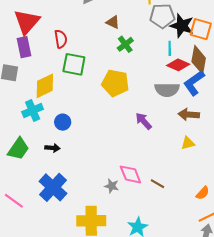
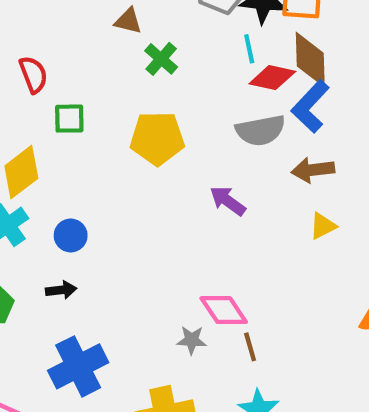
green square: (74, 64) -> (69, 119), size x0.7
brown line: (157, 184) -> (250, 347), moved, turned 56
blue cross: (53, 187) -> (78, 366), turned 32

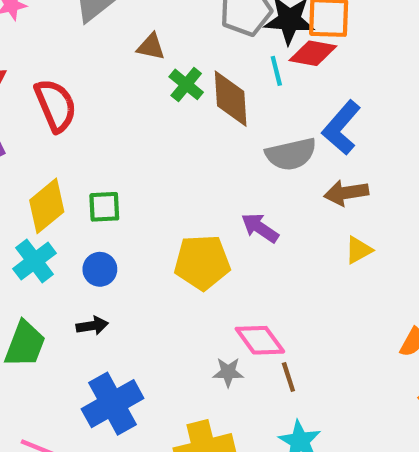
brown diamond: (310, 60) -> (231, 99), moved
red semicircle: (33, 75) -> (56, 105), size x1.4
red diamond: (272, 78) -> (313, 53), moved
green square: (69, 119) -> (104, 207), moved
yellow pentagon: (157, 138) -> (202, 262), moved

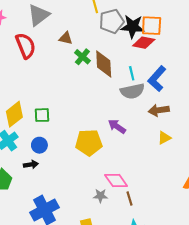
cyan line: (276, 71) -> (132, 73), moved
red semicircle: (56, 105) -> (26, 46), moved
black arrow: (92, 326) -> (31, 165), moved

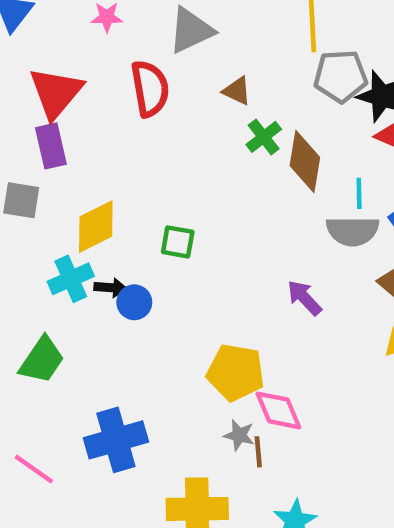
green square: (42, 115) -> (178, 242), moved
yellow pentagon: (89, 143) -> (236, 372), moved
black arrow: (31, 165) -> (110, 288), moved
brown line: (129, 198) -> (258, 452), moved

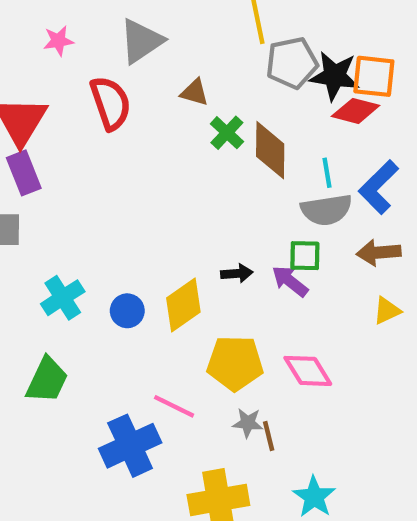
yellow diamond: (96, 227) -> (183, 305), moved
green square: (178, 242) -> (305, 256), moved
black arrow: (110, 288) -> (237, 273), moved
pink diamond: (278, 410) -> (308, 371), moved
pink line: (34, 469) -> (174, 406), moved

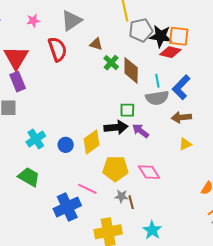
green square: (305, 256) -> (127, 110), moved
black arrow: (237, 273) -> (116, 127), size x1.6
green trapezoid: (47, 380) -> (29, 177), turned -85

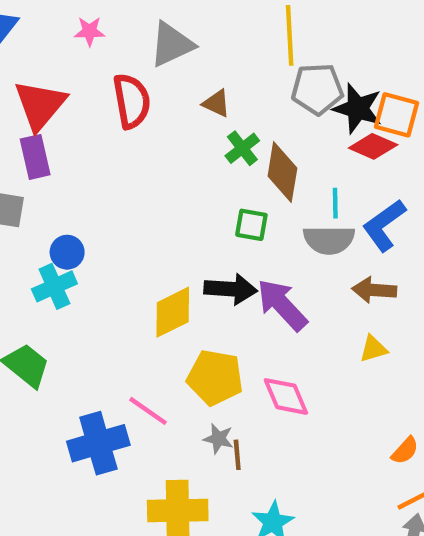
green square: (127, 110) -> (251, 225), moved
purple arrow: (141, 131) -> (282, 305), size x1.5
blue circle: (66, 145) -> (67, 252), moved

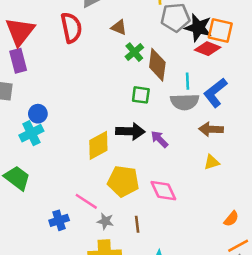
purple arrow: (282, 305) -> (159, 139), size x0.6
gray star: (218, 439) -> (105, 221), moved
blue cross: (98, 443) -> (59, 220), size x0.6

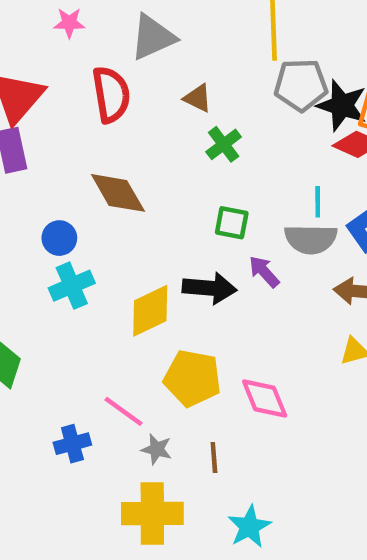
brown diamond: (157, 65) -> (118, 193), moved, turned -40
blue circle: (38, 114) -> (59, 238), moved
cyan cross: (31, 133) -> (72, 286), moved
purple arrow: (159, 139) -> (264, 272), moved

